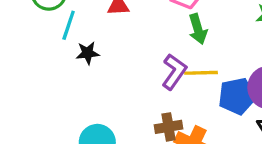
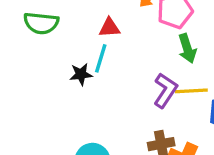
cyan line: (69, 25) -> (101, 58), moved

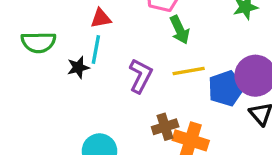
green semicircle: (41, 23) -> (38, 42), moved
purple L-shape: (165, 90) -> (141, 76), moved

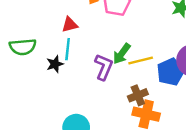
green arrow: (180, 30) -> (122, 54), moved, turned 65
brown cross: (165, 127) -> (138, 95), moved

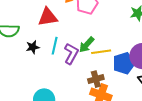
red triangle: (70, 25) -> (48, 17), size x1.5
cyan line: (68, 49) -> (55, 46), moved

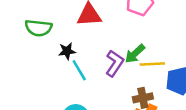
cyan line: (55, 46) -> (79, 70), moved, turned -48

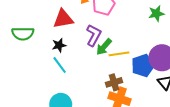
black star: (67, 51) -> (59, 45), moved
purple L-shape: (115, 63) -> (94, 35), moved

